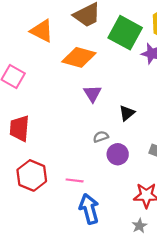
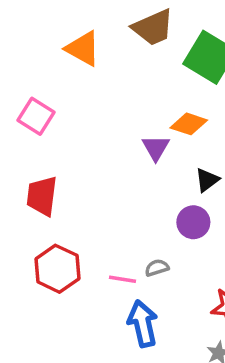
orange diamond: (79, 57) -> (189, 124), moved, size x0.7
gray semicircle: (101, 137) -> (157, 268), moved
purple circle: (118, 154) -> (193, 222), moved

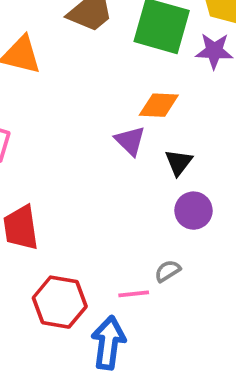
black triangle: (207, 180) -> (179, 162), moved
blue arrow: (143, 324) -> (108, 343), moved, turned 36

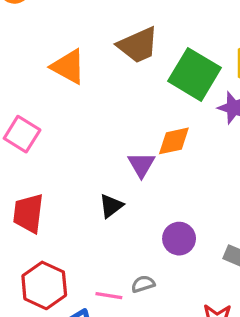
orange diamond: (159, 105) -> (174, 141), turned -30
black triangle: (179, 162) -> (111, 206), moved

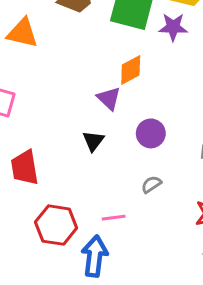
purple circle: (179, 239) -> (151, 133), moved
gray semicircle: (143, 284) -> (151, 184), moved

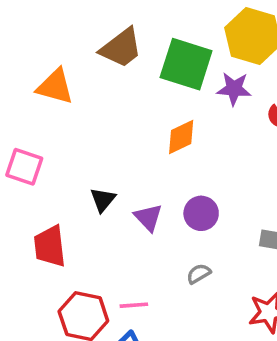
purple triangle: (109, 98) -> (148, 217), moved
black triangle: (93, 141) -> (103, 200), moved
pink line: (114, 218) -> (134, 305), moved

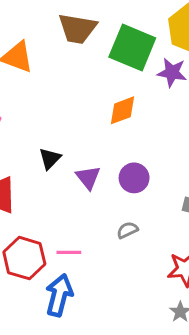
brown trapezoid: (121, 48) -> (77, 29), turned 42

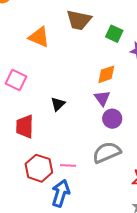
green square: (132, 48) -> (114, 34), size x0.6
purple triangle: (88, 177) -> (102, 98), moved
gray semicircle: (127, 230) -> (107, 152), size x2.0

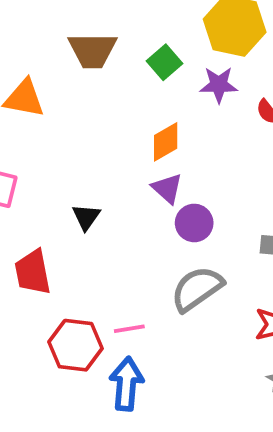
green square: (114, 34) -> (165, 62), turned 36

